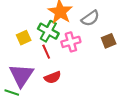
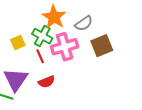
brown square: (109, 41) -> (102, 46), size x1.5
pink cross: (71, 42) -> (65, 47), size x1.4

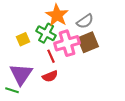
brown square: (102, 46) -> (88, 42), moved
red line: (40, 56) -> (51, 56), moved

